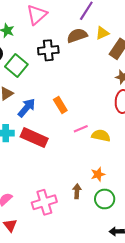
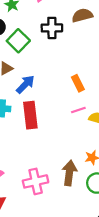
orange rectangle: (60, 105) -> (78, 83), moved
red rectangle: (34, 138) -> (30, 115), turned 55
brown arrow: (77, 191) -> (69, 173), size x1.6

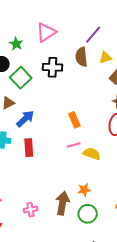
brown semicircle: (82, 15) -> (81, 57), turned -84
red rectangle: (30, 115) -> (29, 148), size x0.7
pink cross: (36, 181) -> (31, 210), size x0.6

